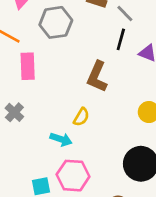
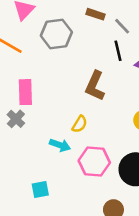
black line: (121, 39) -> (118, 51), turned -30
pink rectangle: (28, 66) -> (25, 92), moved
pink hexagon: (73, 176) -> (94, 162), moved

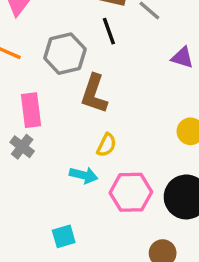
gray hexagon: (56, 34) -> (65, 54), moved
black line: (118, 51) -> (109, 31), moved
brown L-shape: (95, 86) -> (94, 94), moved

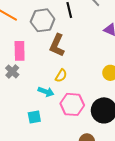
cyan square: (64, 236) -> (34, 117), moved

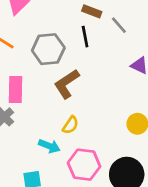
brown L-shape: (57, 45) -> (67, 84), turned 30

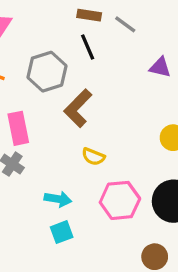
yellow semicircle: (70, 125) -> (93, 157), turned 90
cyan arrow: (49, 146) -> (58, 199), moved

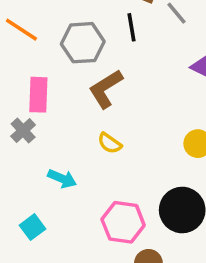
pink hexagon: (120, 200) -> (123, 222), moved
cyan square: (62, 232) -> (32, 227), moved, turned -30

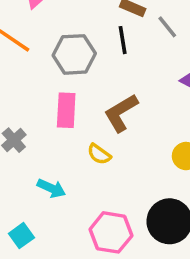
brown L-shape: (106, 89) -> (121, 113), moved
pink rectangle: (38, 95) -> (66, 110), moved

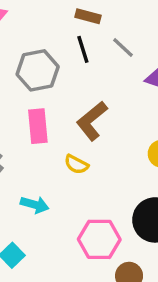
gray line: (167, 27) -> (123, 47), moved

